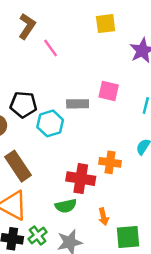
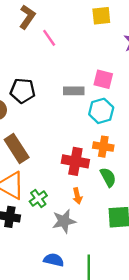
cyan hexagon: (50, 123) -> (101, 111), moved
green semicircle: (66, 206) -> (108, 177), moved, turned -108
orange arrow: (103, 217) -> (77, 196), moved
green cross: (38, 236) -> (38, 199), moved

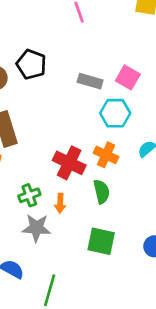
green cross: (38, 199) -> (29, 195), moved

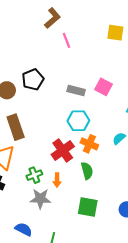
black pentagon: (31, 64) -> (33, 80), turned 30
cyan hexagon: (115, 113) -> (78, 121), moved
red cross: (69, 163) -> (63, 150), turned 30

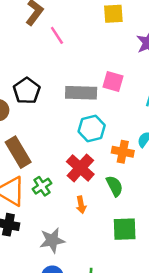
gray rectangle: (76, 90) -> (81, 93), size x1.4
orange cross: (89, 144) -> (123, 152), moved
green cross: (34, 175) -> (42, 186), moved
gray star: (40, 199) -> (52, 240), moved

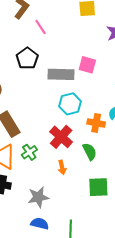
black pentagon: (27, 91) -> (27, 58), moved

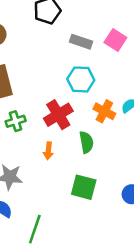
gray rectangle: (61, 74) -> (81, 42), size x0.7

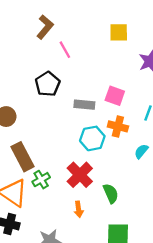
orange cross: (104, 111) -> (118, 126), moved
green cross: (16, 121) -> (41, 180), moved

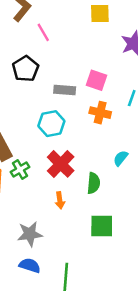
cyan hexagon: (92, 138) -> (51, 124), moved
cyan semicircle: (141, 151) -> (121, 158), moved
green semicircle: (111, 193) -> (94, 183), turned 30

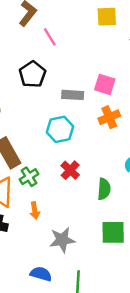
orange cross: (100, 113) -> (109, 117), turned -35
red cross: (61, 164) -> (70, 170), size x0.7
orange arrow: (60, 200) -> (35, 211), moved
gray star: (30, 234) -> (62, 240), moved

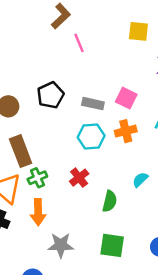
black pentagon: (32, 74) -> (51, 95), moved
cyan hexagon: (60, 129) -> (91, 137), moved
orange arrow: (35, 211) -> (38, 212), size x1.5

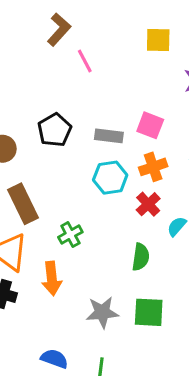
green cross: (37, 178) -> (70, 235), moved
red cross: (79, 178) -> (148, 204), moved
gray star: (61, 245) -> (102, 312), moved

